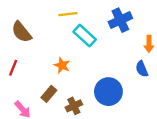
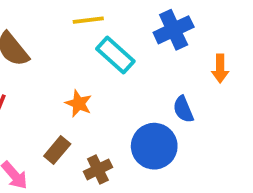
blue semicircle: (142, 69) -> (183, 109), moved

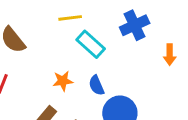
orange star: (79, 103) -> (63, 81), turned -30
blue semicircle: (183, 109) -> (96, 85), moved

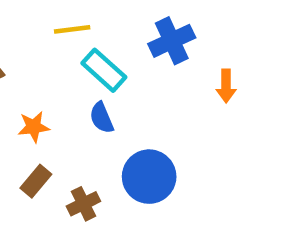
orange star: (63, 81) -> (34, 127), moved
blue semicircle: (96, 85) -> (102, 118), moved

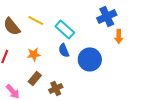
yellow line: (72, 29) -> (36, 20), moved, turned 35
blue cross: (172, 41) -> (107, 16), moved
blue circle: (149, 177) -> (90, 59), moved

